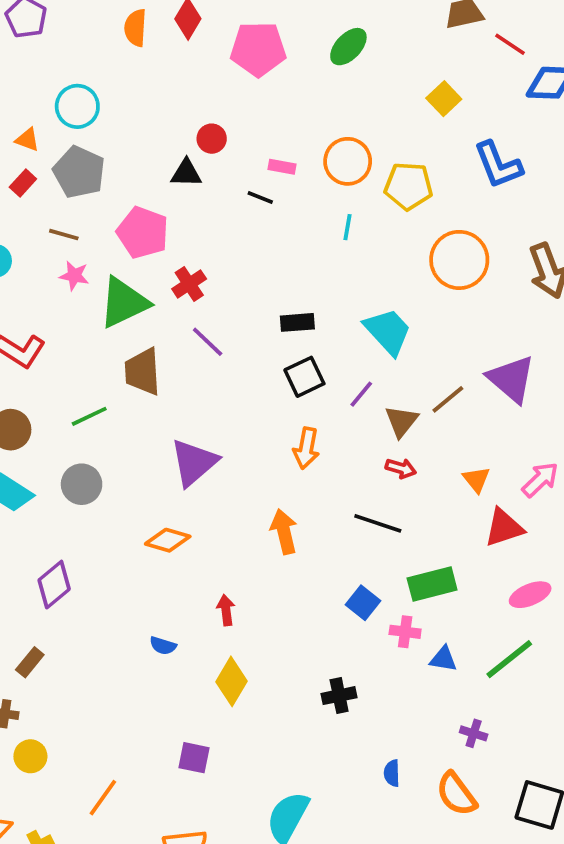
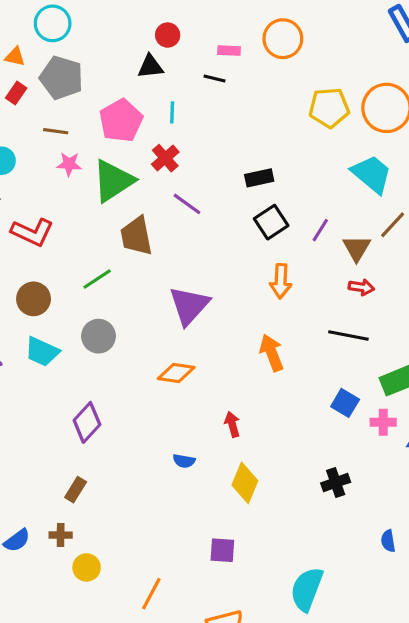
yellow pentagon: (408, 186) -> (329, 108), moved
cyan line: (347, 227) -> (172, 112), moved
pink pentagon: (143, 233) -> (121, 121), turned 30
cyan trapezoid: (388, 331) -> (372, 174), moved

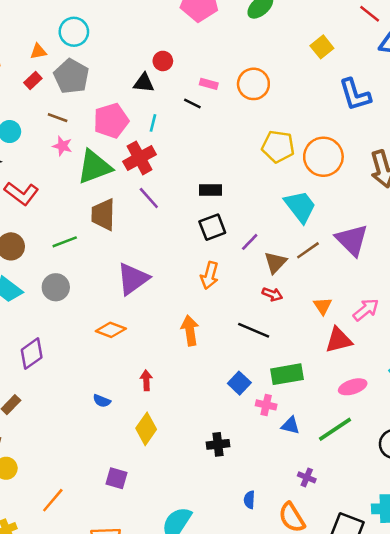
orange triangle: (15, 57) -> (38, 51), turned -36
red cross: (165, 158) -> (140, 158), size x1.4

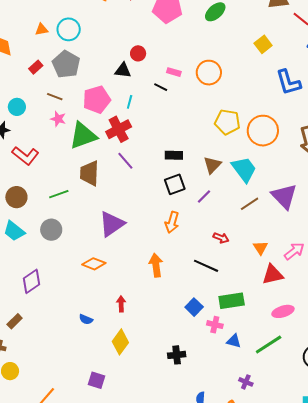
orange triangle: (38, 51) -> (42, 29), moved
brown triangle: (275, 263) -> (212, 165), moved

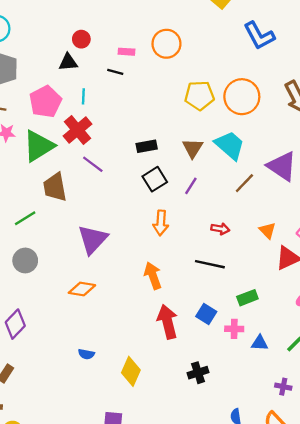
green rectangle: (232, 301) -> (247, 298), size x0.7
red arrow: (121, 304) -> (167, 322), moved, size x1.8

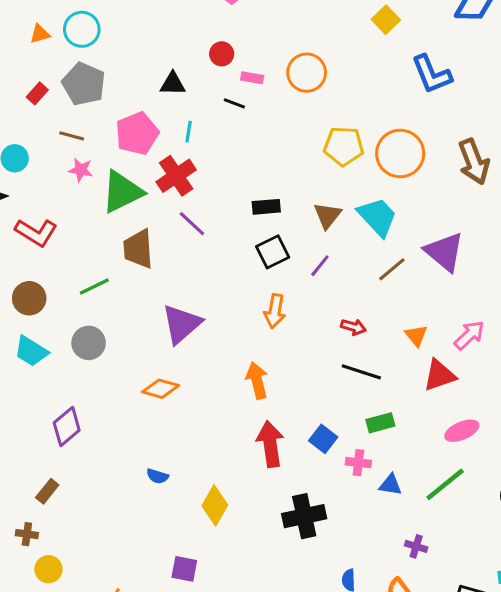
red circle: (81, 39) -> (222, 54), moved
black line: (210, 264) -> (361, 372), moved
black cross: (198, 373) -> (304, 516), size x1.5

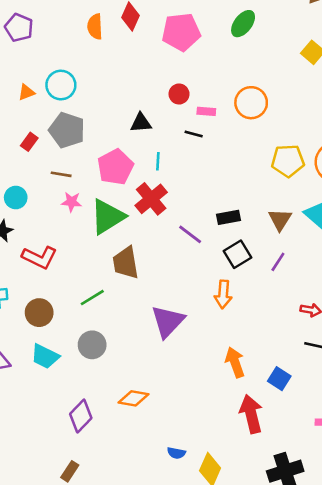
purple line: (192, 224) -> (190, 234), moved
orange arrow: (275, 311) -> (223, 294), moved
orange diamond: (161, 389) -> (133, 398), moved
blue square: (323, 439) -> (279, 379), moved
blue semicircle: (157, 476) -> (176, 453), moved

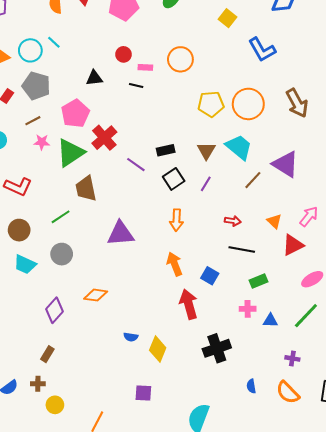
cyan line: (158, 161) -> (54, 42), moved, turned -48
brown line: (61, 174) -> (33, 121), turned -35
orange arrow: (223, 294) -> (176, 220), moved
purple triangle: (168, 321) -> (121, 234), turned 44

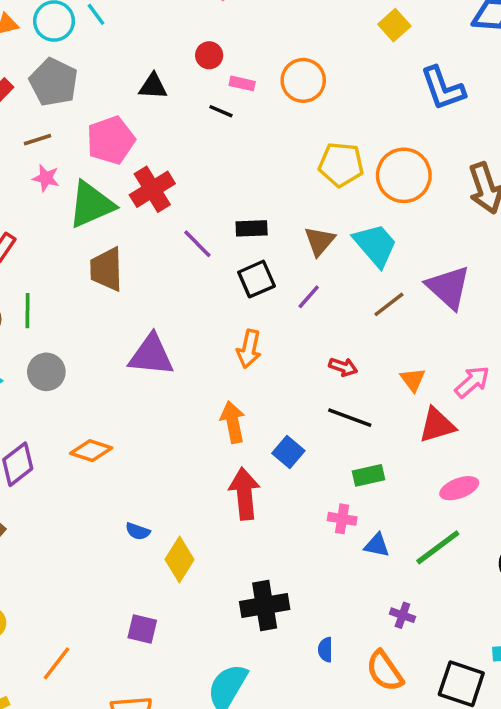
green line: (61, 217) -> (28, 311), moved, turned -66
black cross: (217, 348) -> (265, 606), moved

